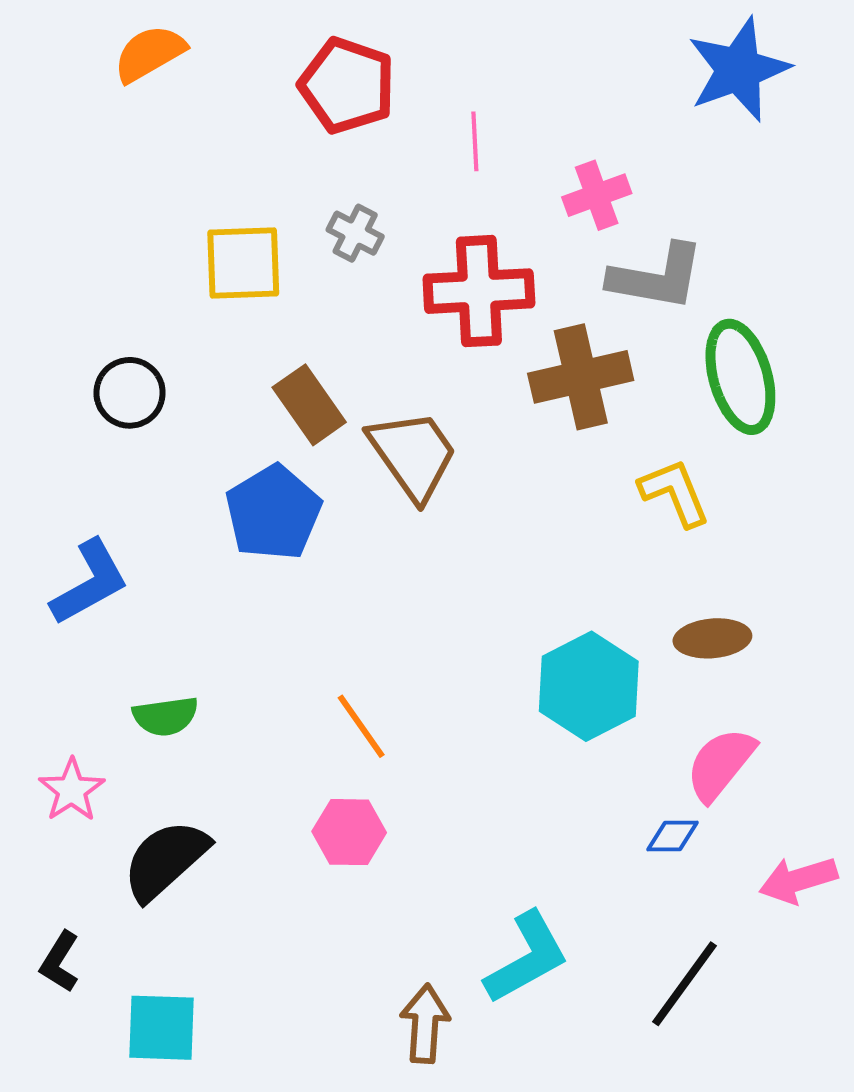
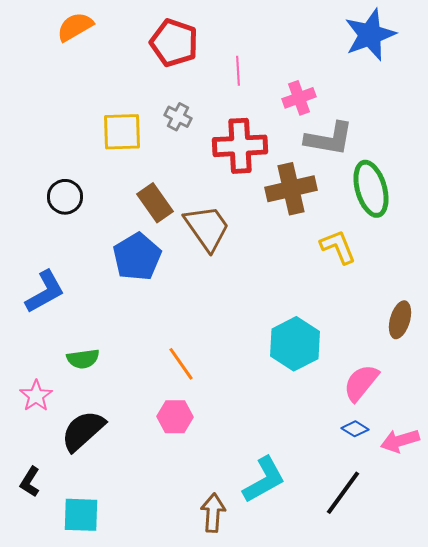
brown ellipse: (712, 638) -> (400, 320), moved, turned -69
blue diamond: (673, 836) -> (355, 429), moved, turned 32

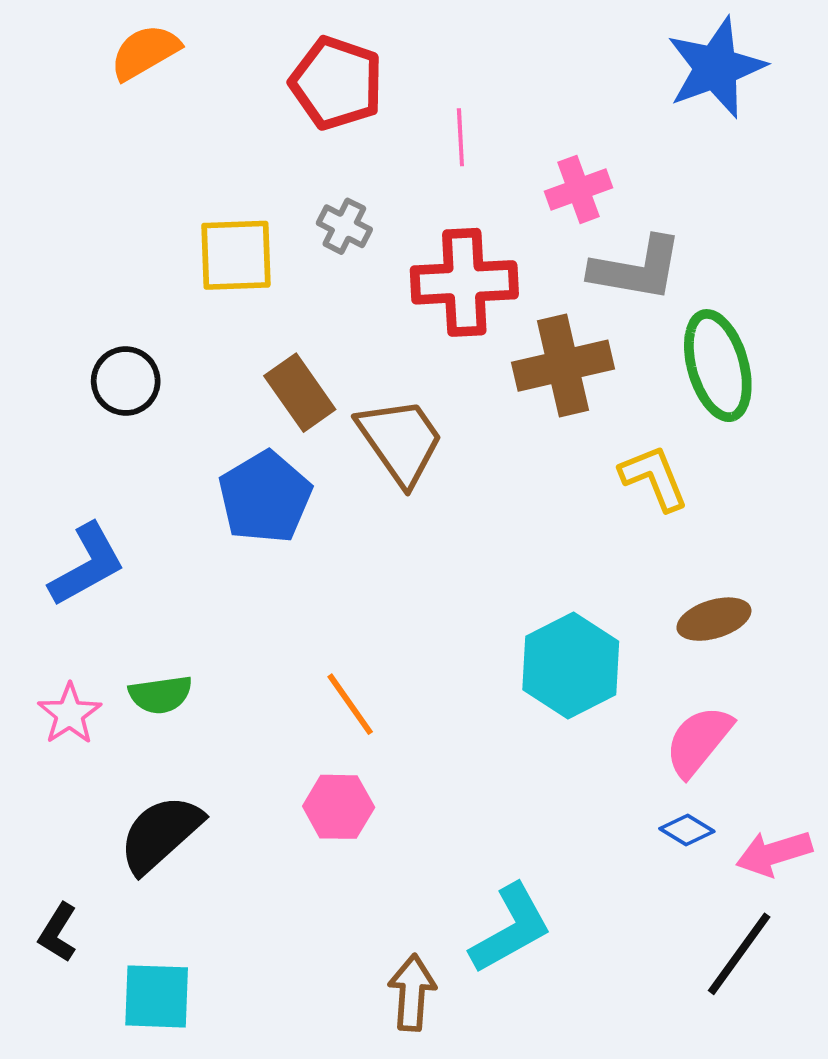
brown ellipse: (400, 320) -> (714, 619), moved, turned 57
pink star: (36, 396) -> (70, 714), moved
black line: (343, 493) -> (739, 954), moved

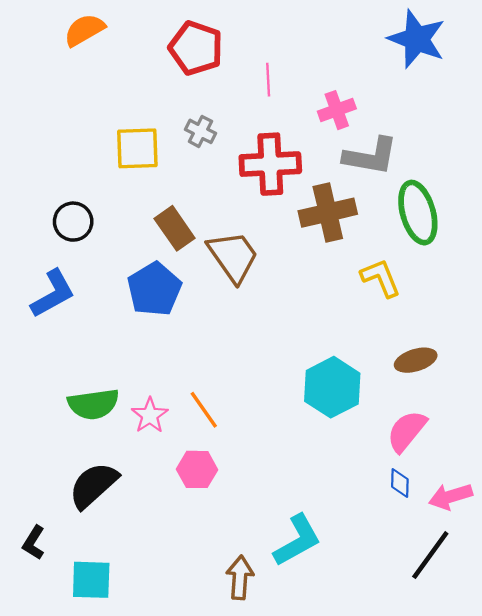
blue star: (716, 68) -> (417, 39), turned -30
blue L-shape: (87, 565) -> (53, 294), moved
green semicircle: (160, 695) -> (93, 404), size x1.4
pink star: (70, 714) -> (150, 415), moved
blue diamond: (687, 830) -> (400, 483), turned 60

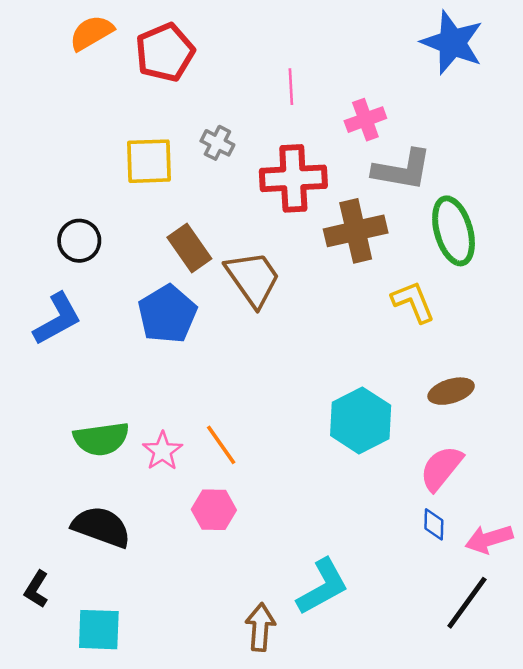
red pentagon: (196, 48) -> (165, 52), moved, turned 30
black semicircle: (93, 485) -> (101, 527), turned 62

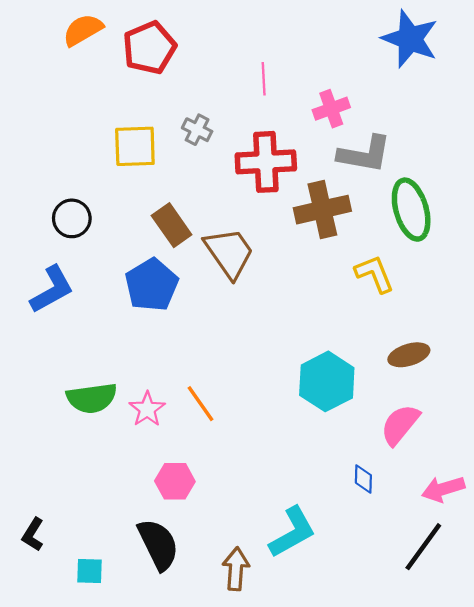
pink hexagon: (214, 510) -> (175, 481), moved
blue diamond: (434, 524) -> (363, 479), moved
black semicircle: (101, 527) -> (158, 544), moved, turned 44
cyan square: (99, 630) -> (90, 571), size x0.7

